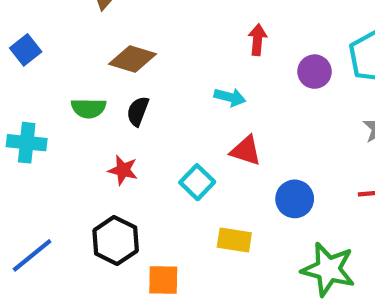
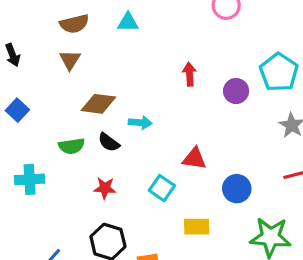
cyan arrow: (230, 97) -> (140, 123), moved
black semicircle: (138, 111) -> (109, 142), turned -65

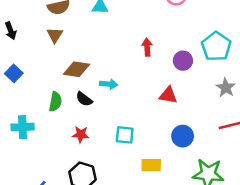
green semicircle: (72, 146) -> (55, 102), turned -72
red triangle: (194, 159) -> (168, 95), moved
cyan square: (162, 188) -> (125, 135), turned -30

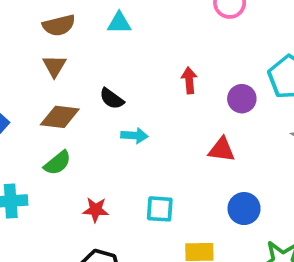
brown diamond: (76, 69) -> (60, 117), moved
black semicircle: (84, 99) -> (112, 99), moved
green semicircle: (55, 102) -> (58, 163), turned 42

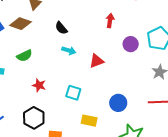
red arrow: (189, 80) -> (110, 21), moved
brown diamond: (60, 117) -> (20, 24), moved
red triangle: (222, 150) -> (97, 61), moved, turned -42

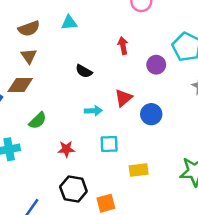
black semicircle: (61, 28) -> (84, 71), moved
cyan arrow: (69, 51) -> (93, 111), moved
blue circle: (118, 103) -> (151, 114), moved

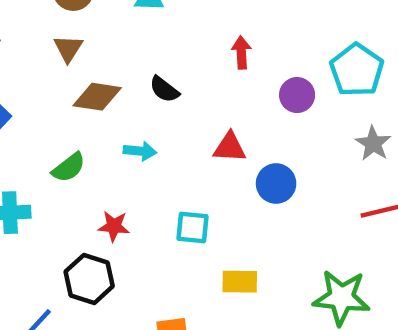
brown diamond: (20, 85) -> (97, 97), moved
red triangle: (123, 98) -> (230, 147), turned 36
cyan arrow: (93, 111) -> (140, 151), moved
black hexagon: (73, 189) -> (89, 279), moved

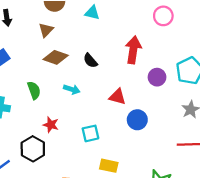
red arrow: (241, 52) -> (133, 50), size x1.6
green semicircle: (69, 167) -> (34, 90), turned -84
cyan square: (193, 227) -> (90, 133), turned -30

